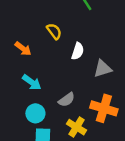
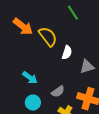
yellow semicircle: (54, 31) -> (48, 37), size x1.5
orange arrow: (23, 49) -> (23, 27), moved, size x1.5

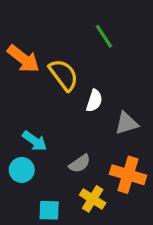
cyan circle: (33, 103) -> (22, 170), moved

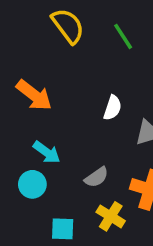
orange arrow: (23, 59) -> (34, 95), moved
yellow semicircle: (64, 75) -> (68, 26), moved

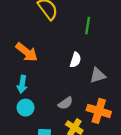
green line: (123, 36) -> (88, 25), moved, turned 42
cyan arrow: (47, 152) -> (22, 84), moved, turned 63

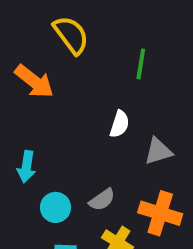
orange arrow: (27, 52) -> (34, 81), moved
cyan circle: (26, 108) -> (55, 207), moved

